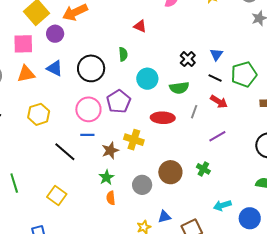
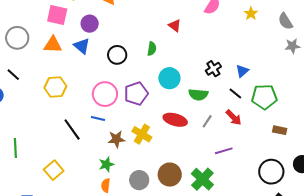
purple circle: (55, 34) -> (90, 24), moved
black circle: (91, 68) -> (117, 55), size x0.7
green cross: (203, 169) -> (202, 179), size x1.6

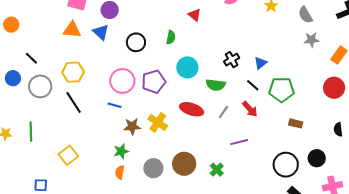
gray circle: (17, 38) -> (40, 86), moved
black line: (72, 130) -> (74, 102), moved
green cross: (202, 179) -> (217, 170), size x0.6

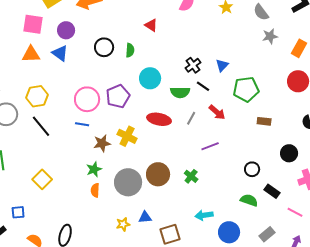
black circle: (136, 42) -> (104, 47), moved
black line: (253, 85) -> (203, 86), moved
black circle: (286, 165) -> (252, 169), moved, size x0.6
gray circle: (153, 168) -> (128, 182), size x1.4

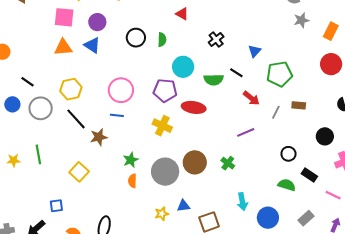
black cross: (193, 65) -> (216, 40), moved
purple pentagon: (118, 96) -> (165, 91), moved, turned 30
gray line: (191, 118) -> (276, 112), moved
brown star: (102, 143) -> (99, 137), moved
cyan arrow: (204, 215) -> (242, 202), turned -90

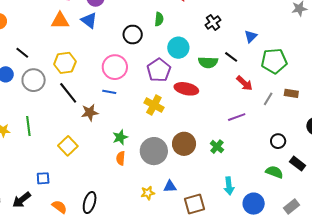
black circle: (136, 38) -> (133, 35), moved
purple pentagon: (165, 91) -> (159, 70), turned 30

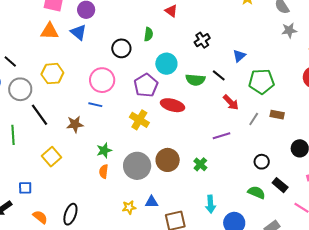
black line: (68, 93) -> (39, 115), moved

